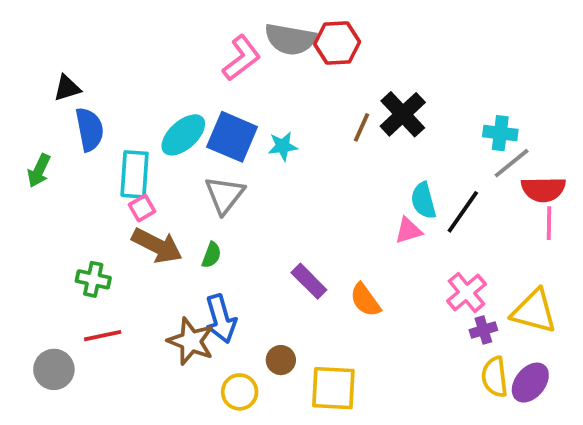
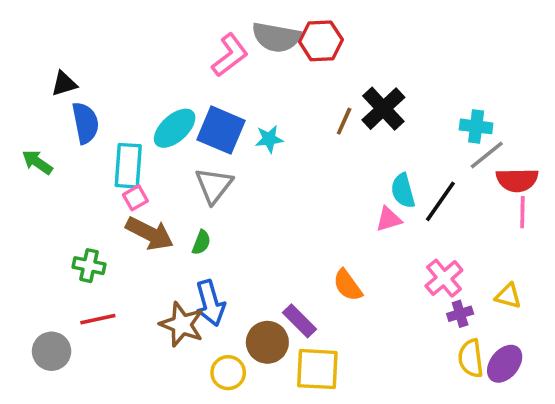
green arrow: (39, 171) -> (37, 162), turned 100
purple rectangle: (309, 281) -> (299, 321), moved
yellow triangle: (534, 311) -> (508, 296), size x0.6
brown circle: (281, 360) -> (267, 342), size x1.5

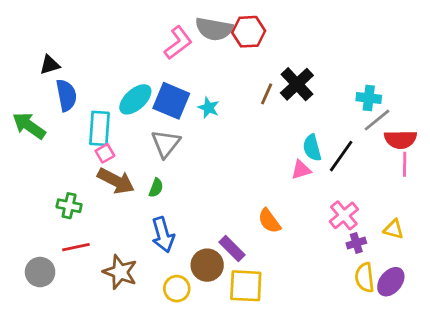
cyan star: (269, 139) -> (209, 108), turned 30
green arrow: (37, 162) -> (29, 126), size x1.4
brown star: (182, 324) -> (120, 272), moved

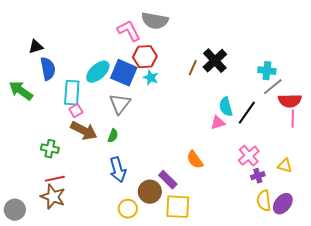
red hexagon: (249, 32) -> (145, 57), moved
pink L-shape: (178, 43) -> (129, 31), turned -80
gray circle: (40, 272) -> (15, 210), moved
brown star: (120, 272) -> (53, 197), moved

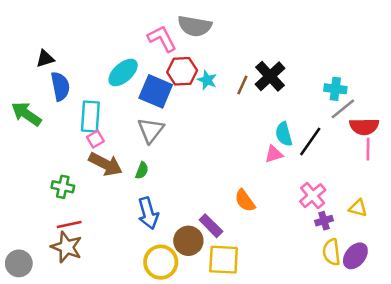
cyan ellipse: (98, 72) -> (123, 72), moved
cyan star: (151, 78) -> (207, 80), moved
yellow circle: (128, 209) -> (161, 262), size x1.4

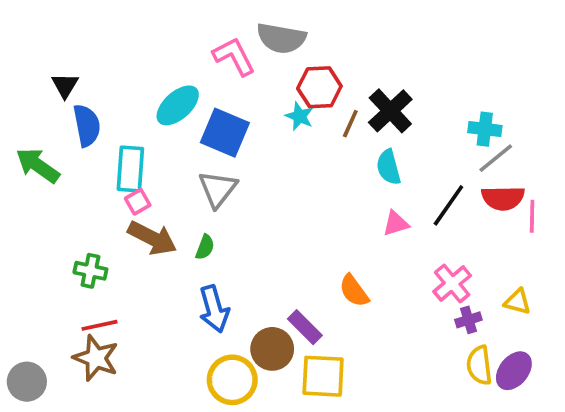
black triangle: (45, 59) -> (65, 85), turned -42
red hexagon: (182, 71) -> (319, 87), moved
red semicircle: (364, 126) -> (503, 198), moved
cyan semicircle: (284, 134) -> (388, 167), moved

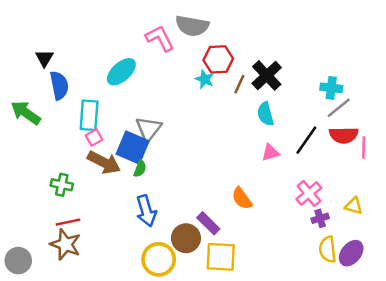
blue square: (225, 133) -> (133, 148), moved

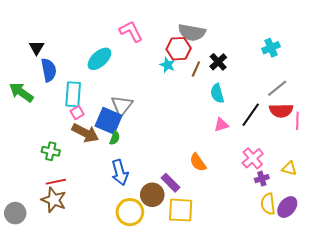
gray semicircle: (192, 26) -> (192, 32), moved
black cross: (267, 75) -> (218, 62), size x0.7
cyan cross: (331, 88) -> (271, 48), moved, turned -30

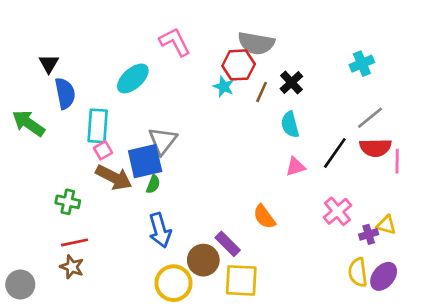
blue square: (109, 121) -> (145, 161), turned -36
purple cross: (262, 179) -> (369, 234), moved
brown star: (54, 200) -> (72, 267), size x0.7

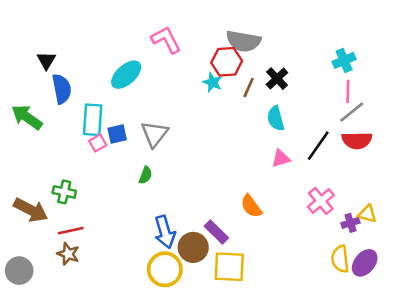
blue square: (145, 161) -> (117, 134), moved, size x0.6
pink line: (397, 161) -> (348, 91), moved
brown arrow: (114, 177) -> (31, 210), moved
blue arrow: (160, 230) -> (165, 232), moved

